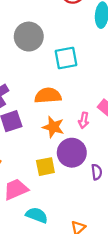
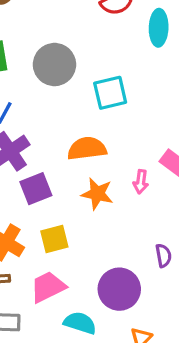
purple circle: (72, 153) -> (119, 289), moved
yellow square: (45, 167) -> (54, 239), moved

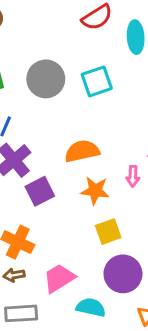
cyan square: (110, 93) -> (97, 81), moved
yellow square: (54, 239) -> (108, 232), moved

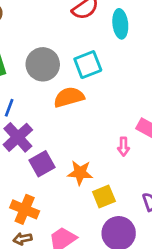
orange semicircle: (82, 151) -> (69, 97), moved
orange star: (95, 191) -> (80, 173), moved

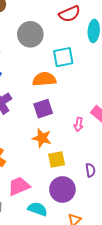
gray circle: (43, 64) -> (30, 34), moved
purple square: (42, 164) -> (43, 109), moved

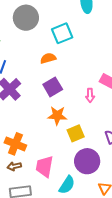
orange semicircle: (44, 79) -> (48, 58), size x0.7
pink trapezoid: (19, 186) -> (44, 167), turned -45
cyan semicircle: (38, 209) -> (67, 185), turned 114

